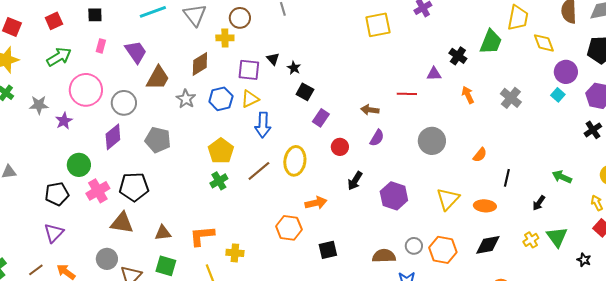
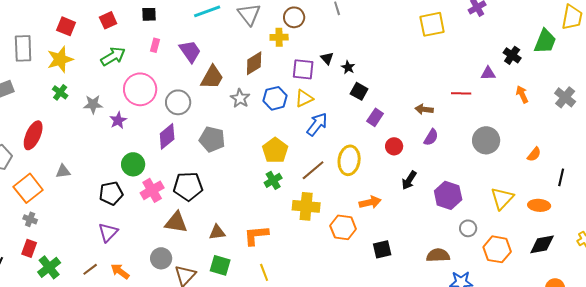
blue arrow: (263, 125) -> (317, 124), turned -145
gray circle: (414, 246) -> (468, 228), moved
yellow cross: (235, 253) -> (306, 206), moved, size x1.5

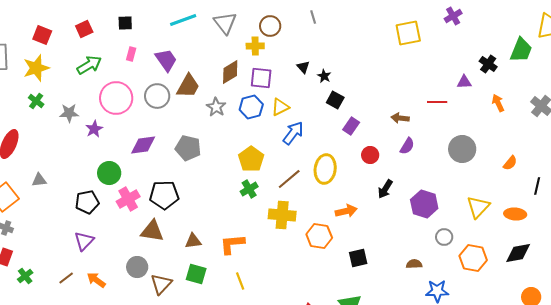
purple square: (303, 69) -> (261, 78), moved
gray circle: (178, 102) -> (157, 96), moved
purple diamond: (167, 136) -> (143, 145), turned 32
brown semicircle: (438, 255) -> (414, 264), size x0.7
green cross: (49, 267) -> (25, 276), size x0.7

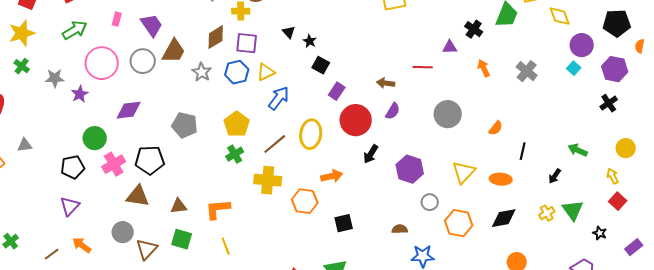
gray pentagon: (188, 148) -> (185, 125), moved
red circle: (370, 155) -> (356, 120), size x1.8
brown line: (66, 278) -> (52, 254), moved

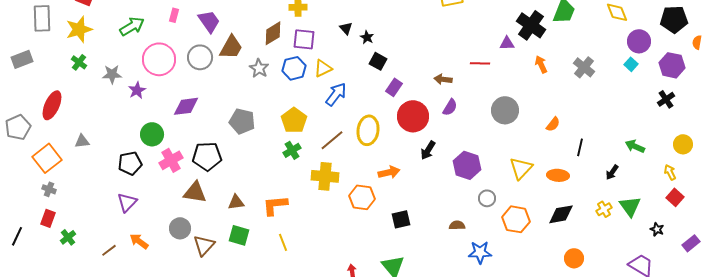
black cross: (474, 29) -> (531, 25), size x1.6

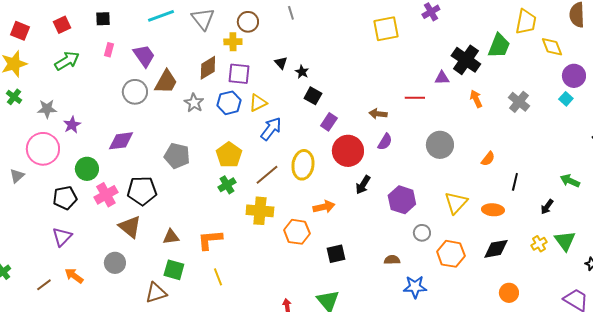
pink circle: (159, 59) -> (43, 149), moved
gray triangle: (82, 141) -> (17, 176), turned -35
brown triangle: (195, 192) -> (130, 227), turned 30
brown triangle: (204, 245) -> (156, 293), moved, turned 30

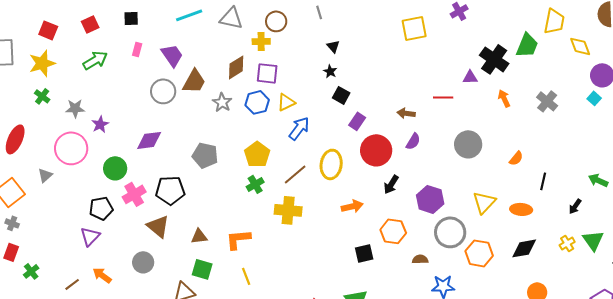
gray triangle: (203, 19) -> (231, 18), turned -40
black triangle: (281, 63) -> (333, 46), moved
black pentagon: (65, 198) -> (101, 208), moved
orange hexagon: (297, 232) -> (393, 231), moved
gray circle: (422, 233) -> (450, 232), size x1.8

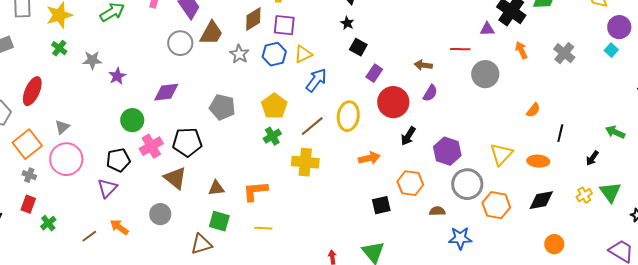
gray circle: (468, 144) -> (485, 74), moved
pink circle: (71, 148) -> (66, 159), moved
yellow line: (246, 276) -> (263, 228), turned -66

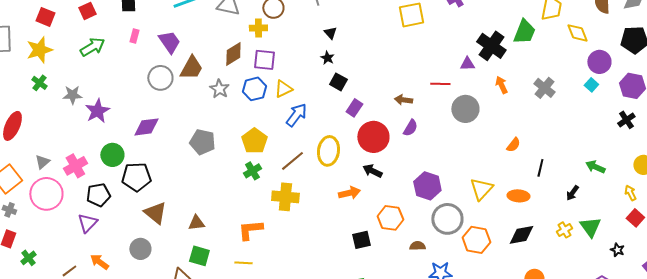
purple star: (117, 76) -> (97, 111), size x1.4
black arrow: (408, 136) -> (372, 171), moved, turned 84
black pentagon: (187, 142) -> (136, 177), moved
pink cross: (151, 146) -> (75, 166), moved
orange L-shape: (255, 191) -> (250, 230), moved

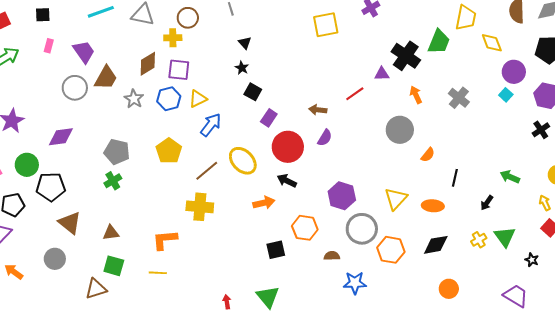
red line: (440, 84) -> (355, 94), turned -36
gray circle: (465, 109) -> (400, 130), moved
yellow ellipse: (328, 151) -> (243, 161), turned -52
green cross: (252, 171) -> (113, 181), moved

